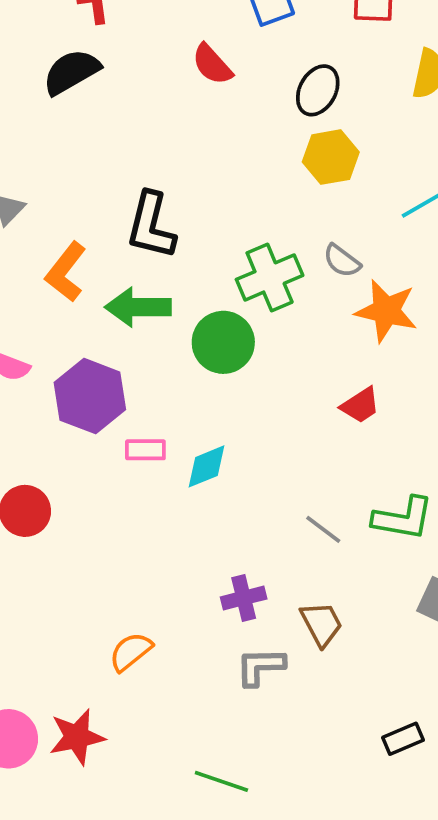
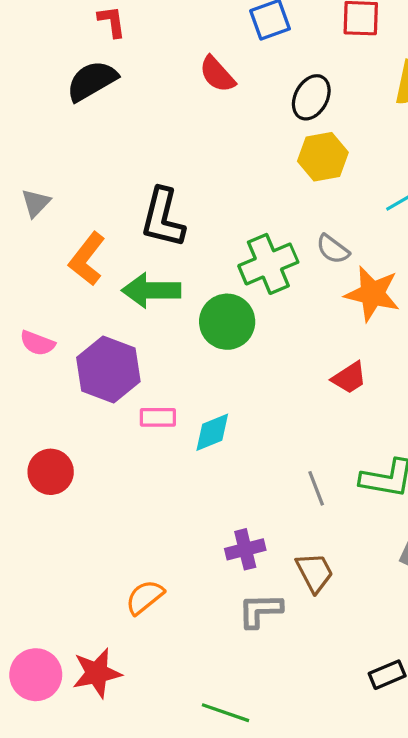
gray line: (323, 529) -> (316, 488), turned 32

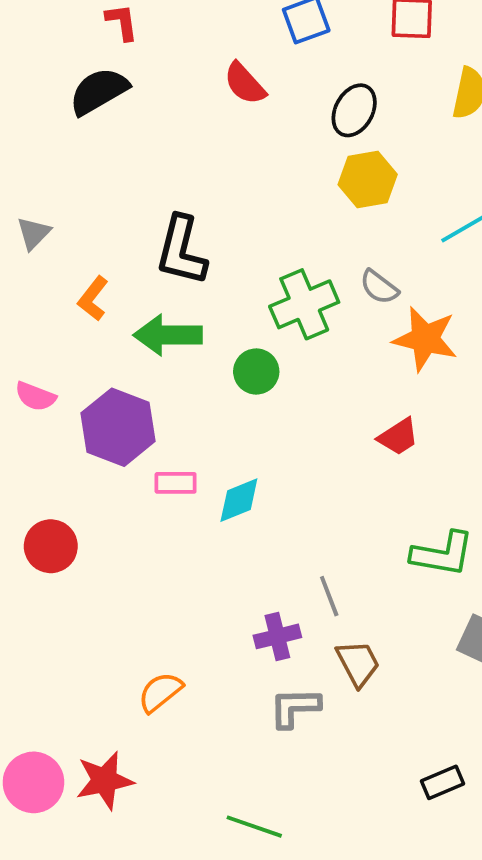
orange L-shape: (87, 259) -> (93, 299), size x0.7
green circle: (227, 322) -> (256, 371), size x0.7
gray line: (316, 488) -> (329, 596), moved

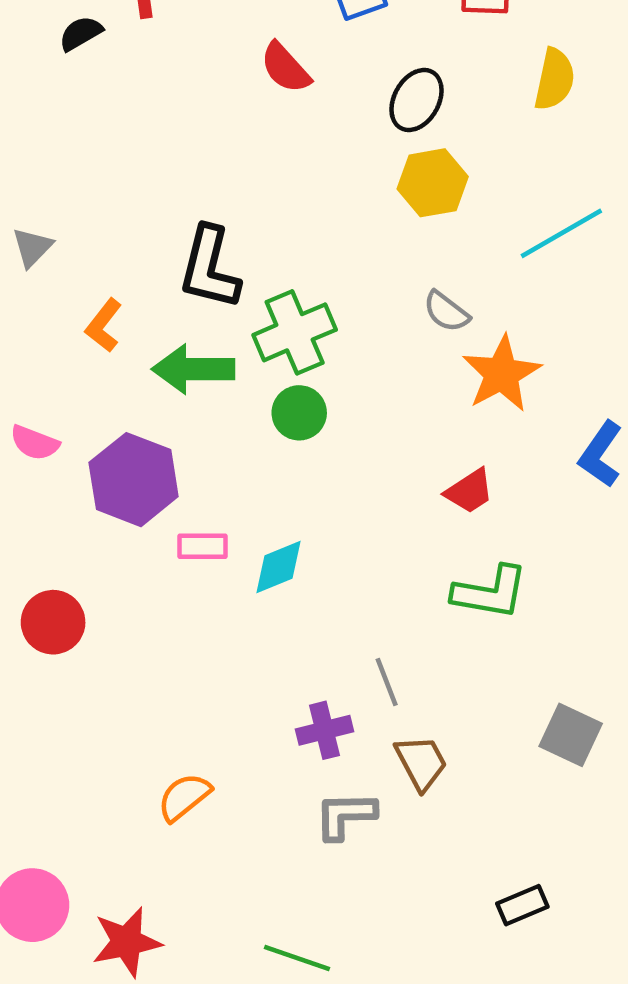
black semicircle: (99, 91) -> (81, 33), moved, size x0.6
green cross: (304, 304) -> (295, 332), moved
orange star: (425, 339) -> (502, 374), turned 30
green L-shape: (442, 554) -> (490, 592), moved
red star: (105, 780) -> (127, 942), moved

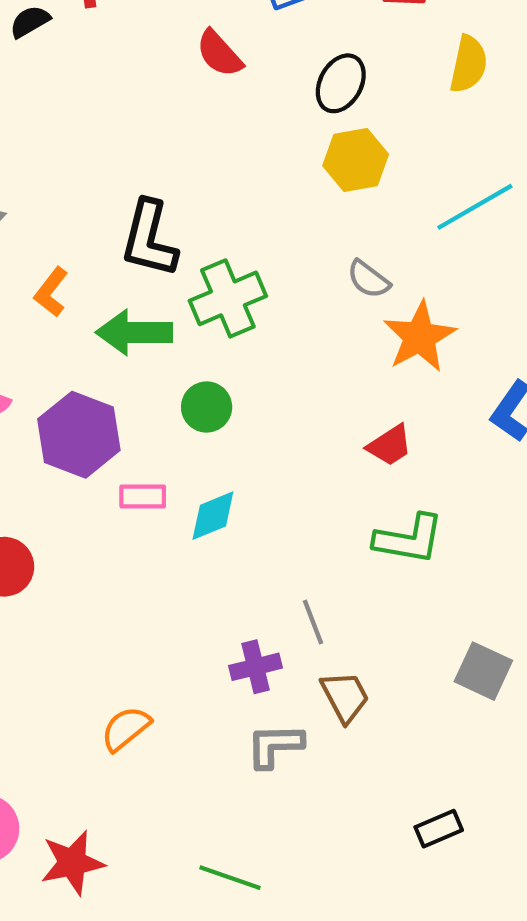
green circle: (299, 413) -> (207, 407), moved

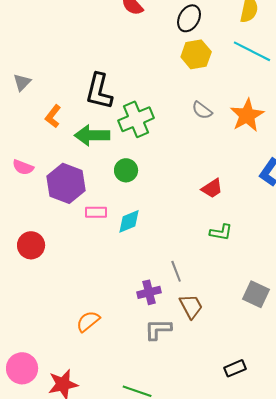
cyan line: (475, 207) -> (252, 51), moved, turned 57
orange star: (420, 337) -> (247, 115), moved
green L-shape: (409, 539) -> (221, 232), size x0.7

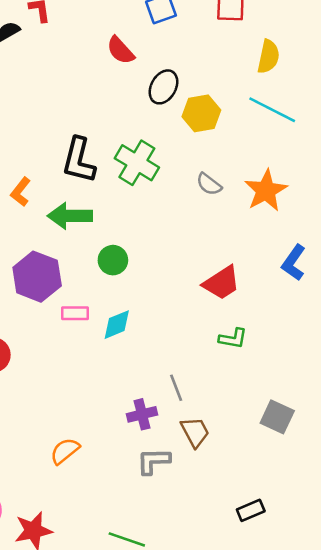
black ellipse: (189, 18) -> (163, 87), moved
green cross: (136, 119) -> (137, 163), moved, turned -36
red trapezoid: (212, 188) -> (222, 283), size x1.4

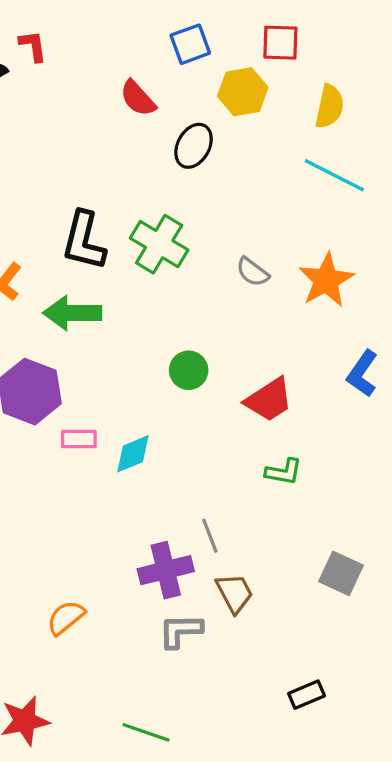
yellow hexagon: (201, 113) -> (243, 92), moved
green circle: (113, 260) -> (189, 370), moved
purple cross: (142, 414) -> (166, 570), size x1.4

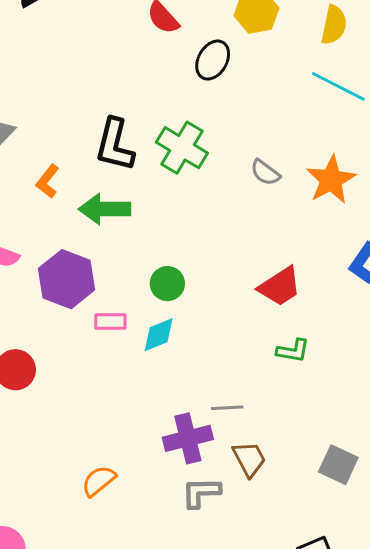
green circle: (189, 370) -> (167, 284), moved
gray line: (210, 536) -> (227, 408), turned -72
gray square: (341, 573) -> (338, 465), moved

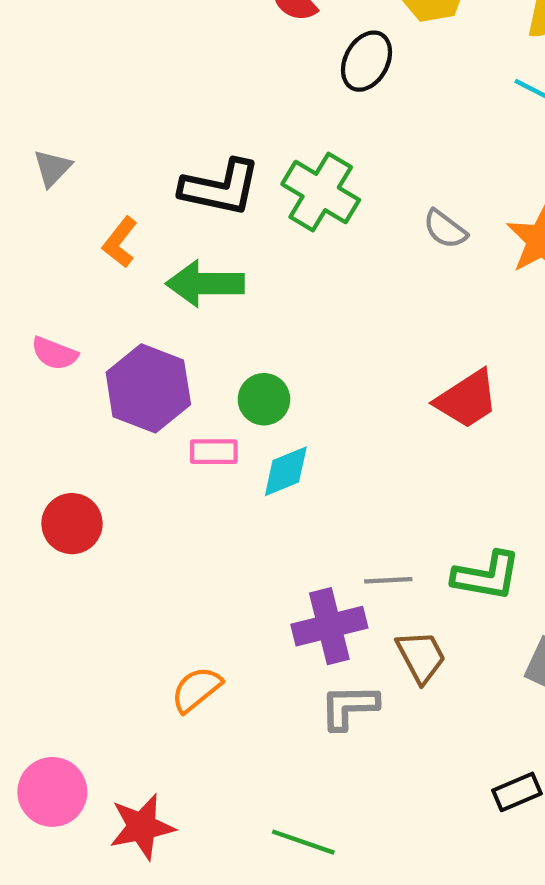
black L-shape: (115, 145) -> (220, 188), turned -92
green circle: (167, 284) -> (264, 399), moved
green L-shape: (293, 351) -> (486, 576), moved, size x1.4

